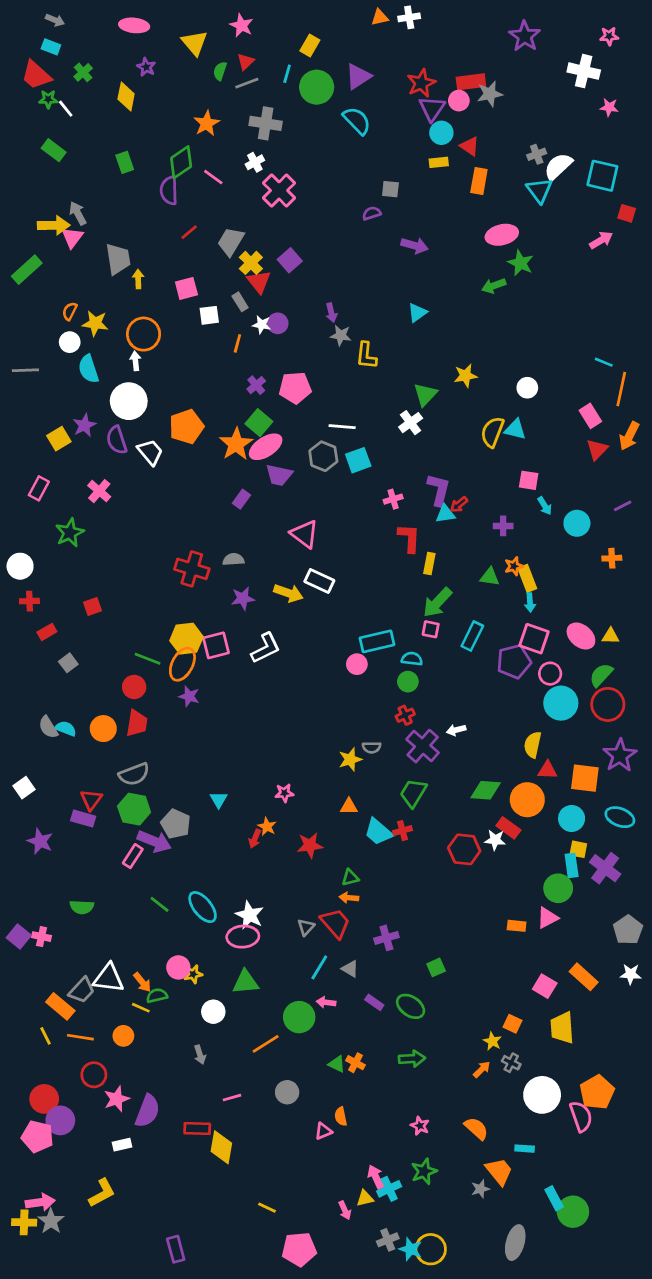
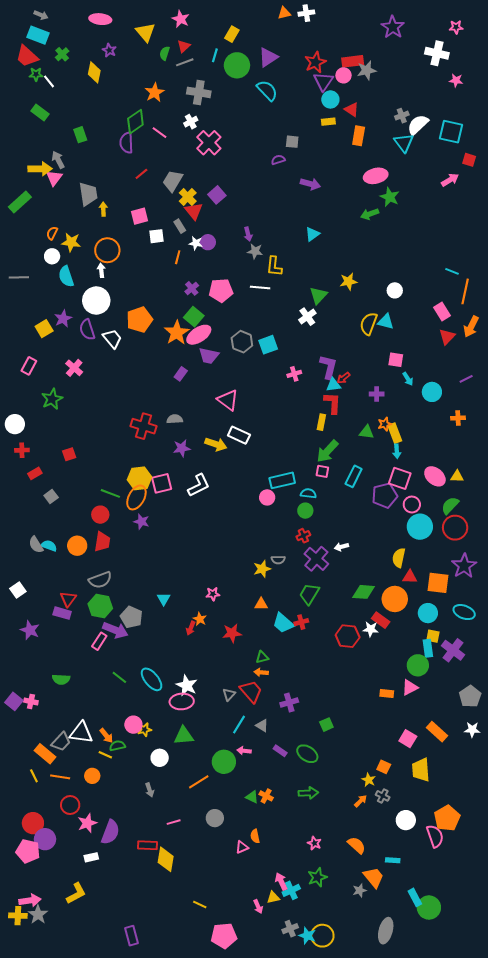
cyan rectangle: (51, 47) -> (38, 35), size x1.5
green rectangle: (125, 162) -> (80, 135), moved
white line: (342, 427) -> (260, 287), moved
red L-shape: (409, 538) -> (332, 403), moved
white circle: (542, 1095) -> (406, 820), size x0.7

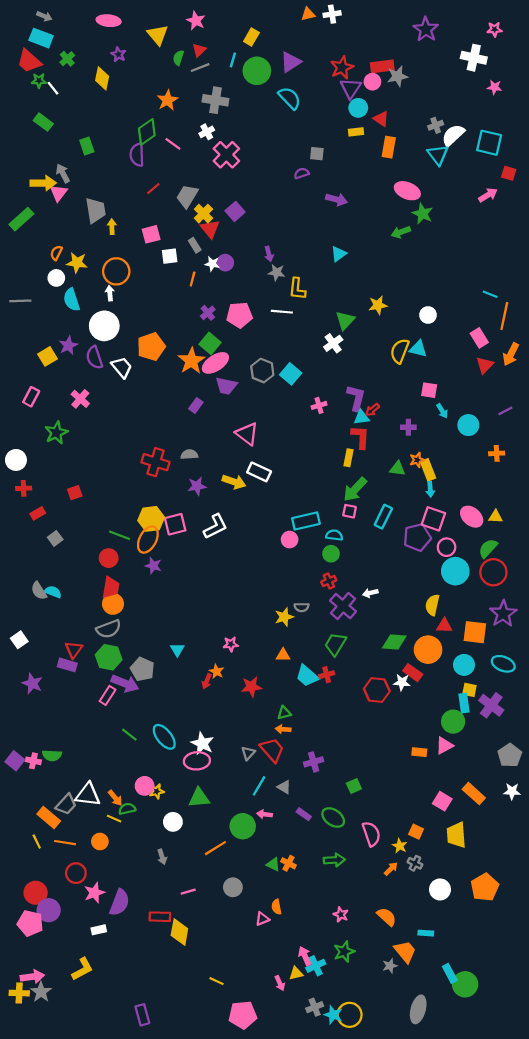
pink ellipse: (376, 176) -> (407, 191), turned 35
cyan square: (268, 345) -> (291, 374), turned -30
orange circle: (77, 546) -> (113, 604), moved
green semicircle: (61, 679) -> (52, 755), moved
pink semicircle: (435, 836) -> (371, 834), moved

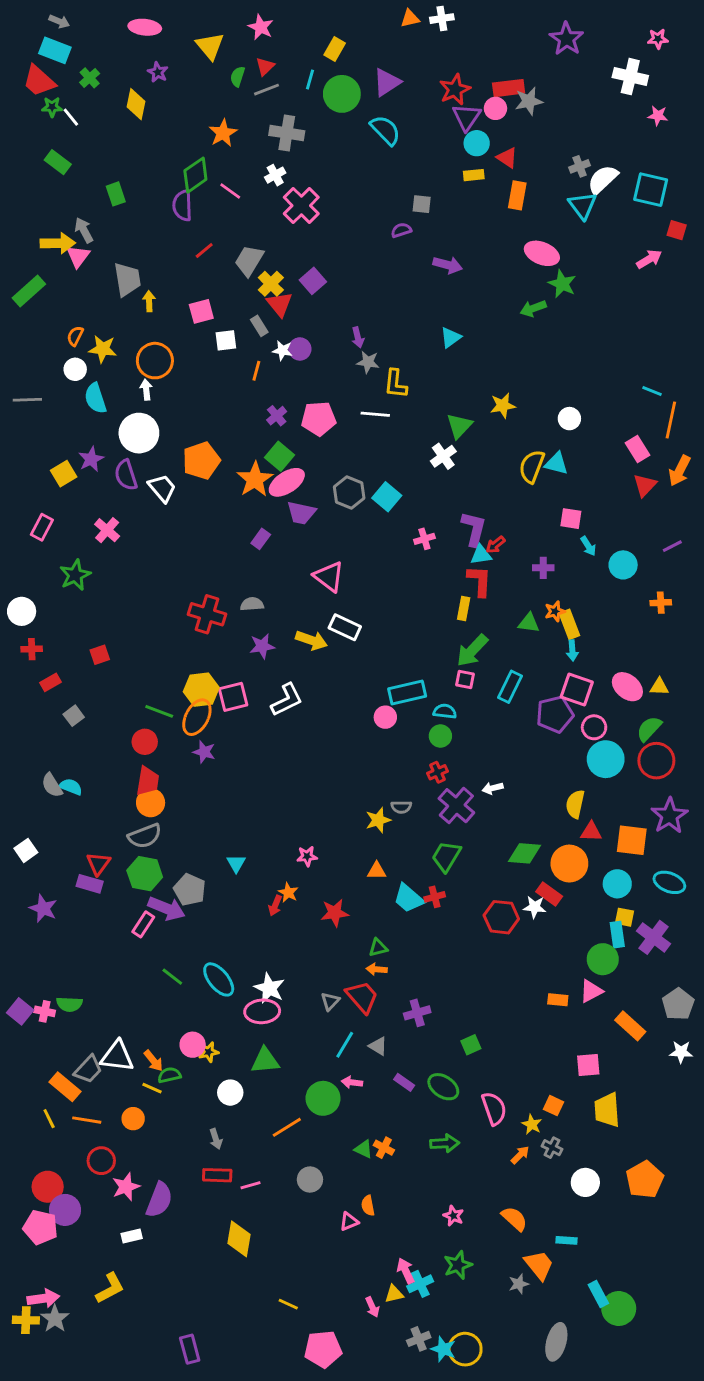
orange rectangle: (474, 794) -> (630, 1026), moved
pink square: (442, 801) -> (588, 1065), turned -36
red rectangle: (160, 917) -> (217, 1175), moved

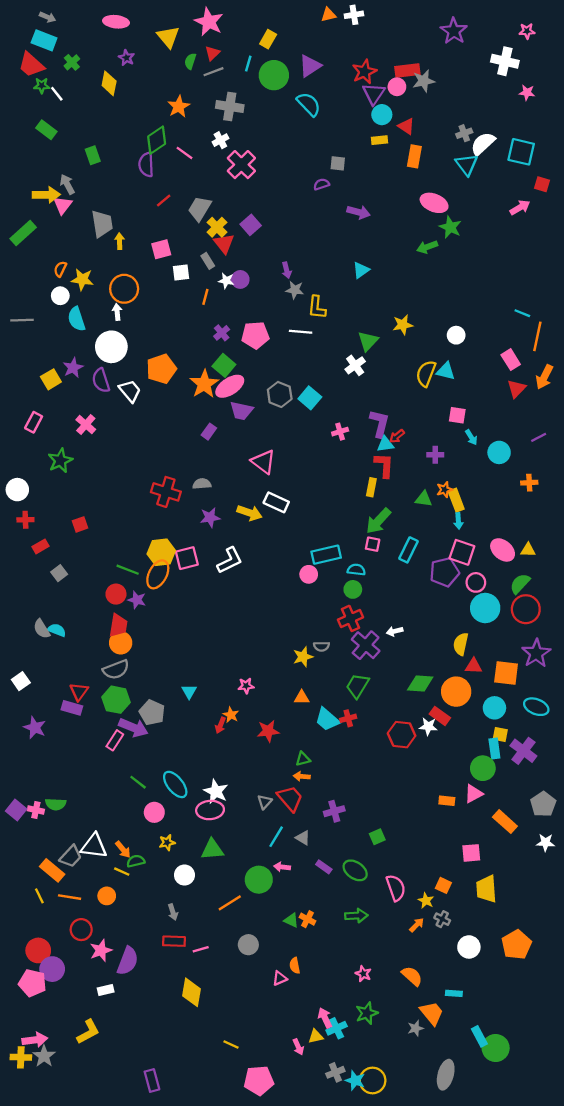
pink star: (261, 27) -> (209, 22), size x1.4
purple star: (204, 752) -> (137, 600), moved
red cross: (438, 772) -> (350, 618), size x1.5
pink circle: (193, 1045) -> (154, 812), moved

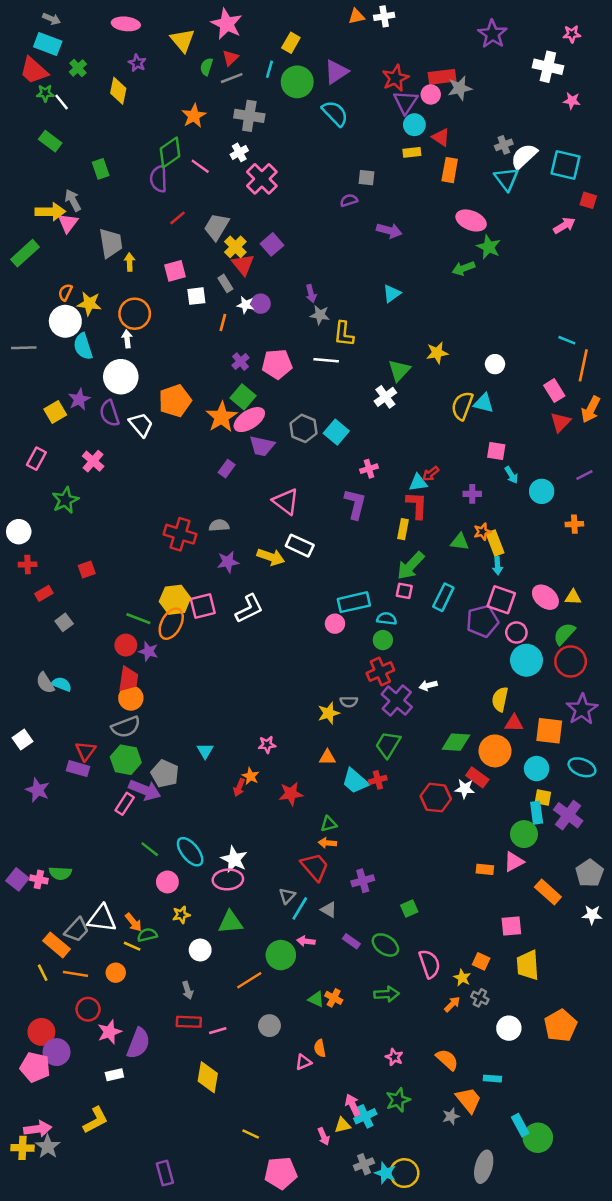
white circle: (60, 296) -> (65, 321), size x1.6
purple L-shape: (380, 423) -> (355, 504), moved
gray triangle: (265, 802) -> (287, 896), moved

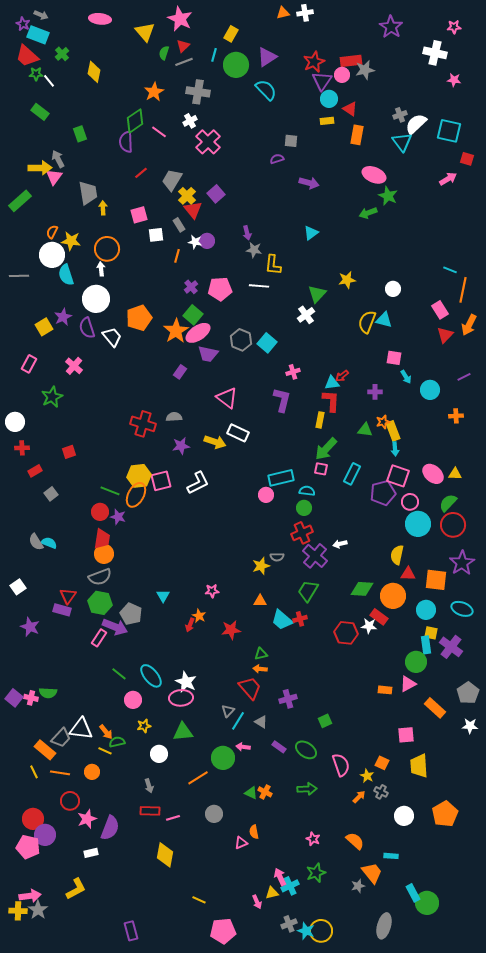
purple star: (137, 63) -> (23, 24), moved

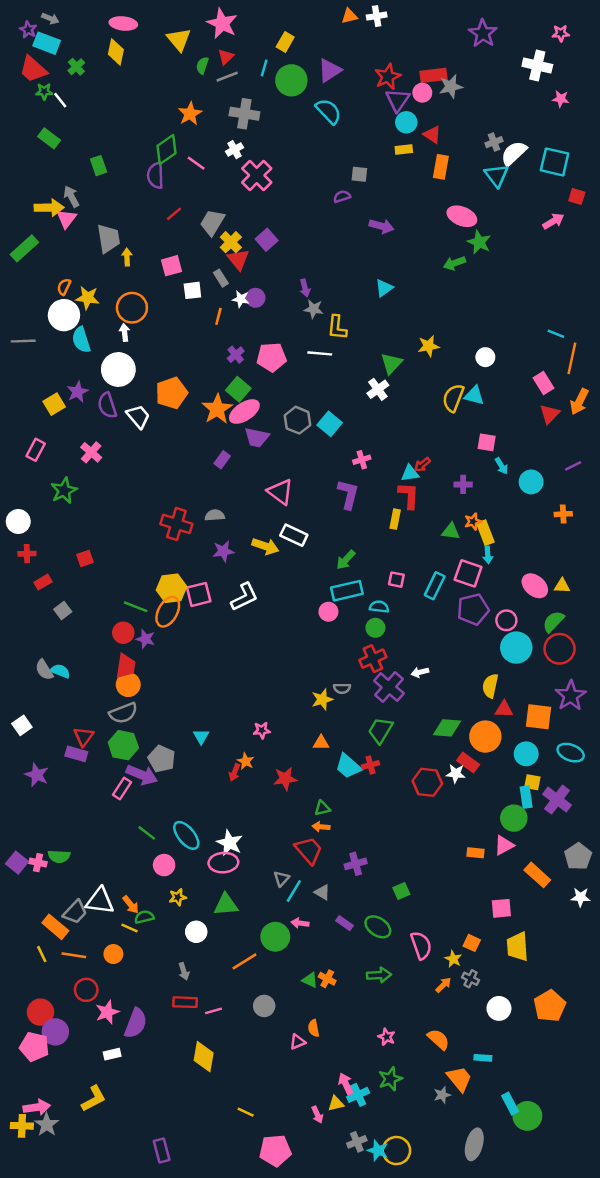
yellow diamond: (94, 72) -> (116, 52), moved
green arrow: (326, 449) -> (346, 560), moved, size x0.7
pink square: (398, 476) -> (468, 573), moved

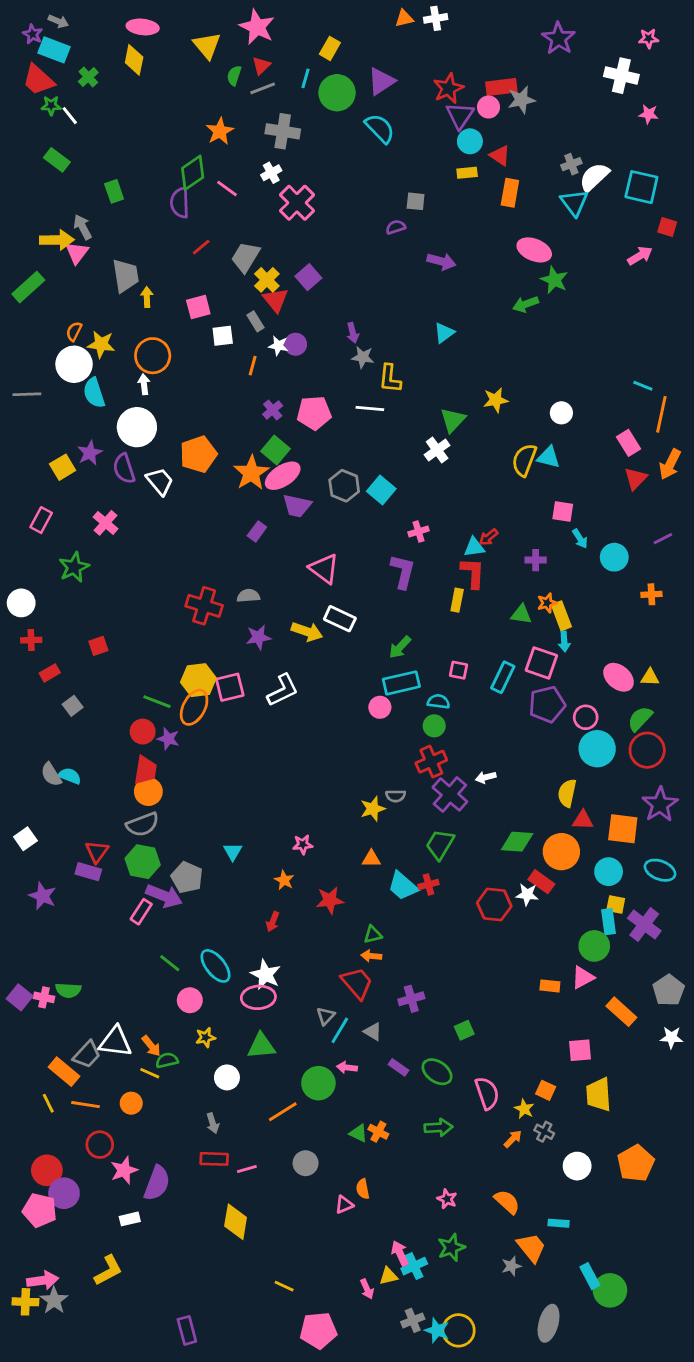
red arrow: (235, 772) -> (273, 922), moved

